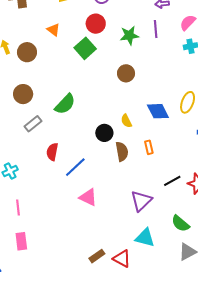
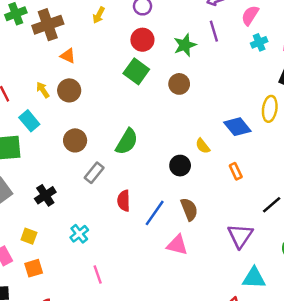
orange triangle: (53, 30) -> (68, 56), moved
brown circle: (126, 73) -> (179, 84), moved
brown semicircle: (122, 152) -> (189, 209), moved

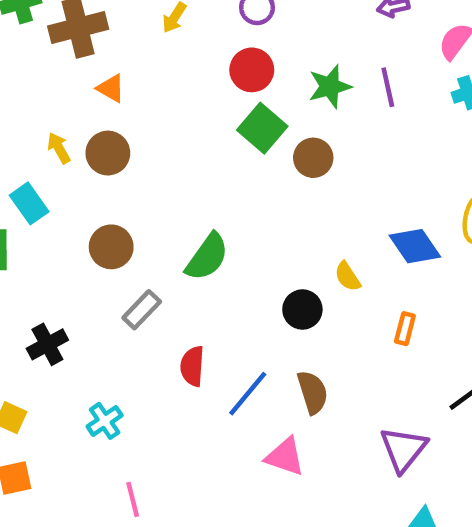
purple line: (214, 31) -> (388, 87), moved
green square: (136, 71) -> (262, 128), moved
orange rectangle: (236, 171) -> (405, 329), turned 35

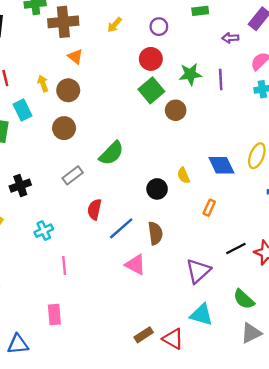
brown circle: (111, 247) -> (64, 128), moved
pink line: (133, 499) -> (64, 266), moved

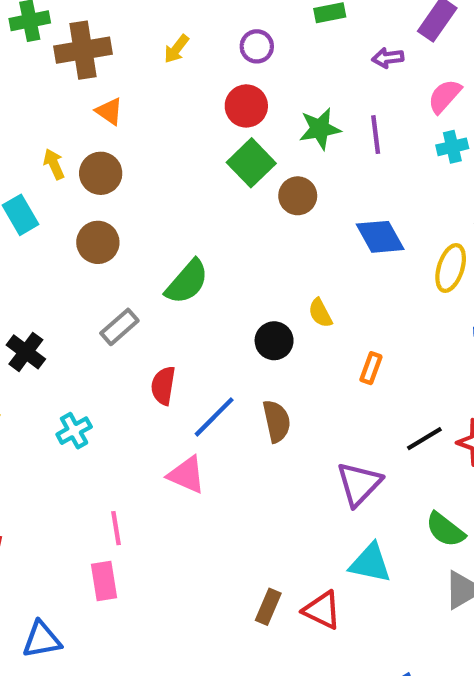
blue diamond: (221, 165) -> (380, 237), moved
black cross: (20, 186) -> (26, 352), turned -30
pink triangle: (135, 265) -> (187, 475), moved
pink line: (64, 266) -> (116, 528), moved
brown rectangle: (144, 335) -> (268, 607), turned -30

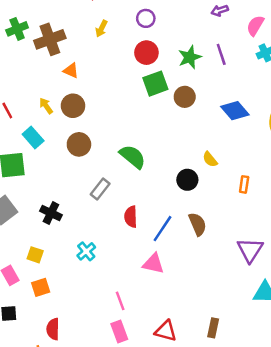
green square: (251, 163) -> (155, 84), turned 35
green semicircle: (187, 282) -> (133, 157), turned -80
red triangle: (322, 610) -> (166, 331), moved

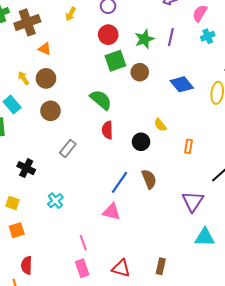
purple line: (221, 54) -> (171, 37), turned 30
green semicircle: (133, 157) -> (101, 100), moved
red semicircle: (131, 217) -> (107, 130), moved

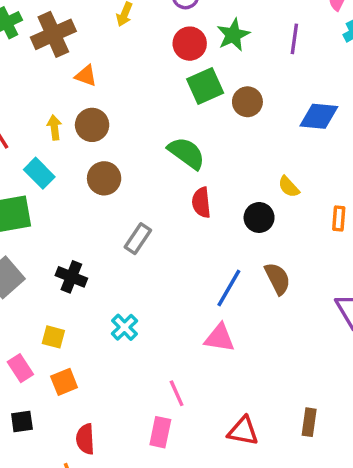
green star: (144, 39) -> (233, 35), moved
yellow arrow: (23, 78) -> (54, 127), turned 32
blue diamond: (182, 84) -> (319, 116), turned -40
pink rectangle: (82, 268) -> (160, 432), moved, turned 36

